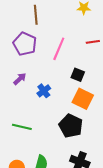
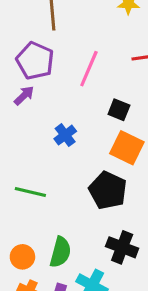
purple arrow: (20, 79) -> (24, 96), moved

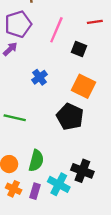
purple pentagon: (35, 61) -> (18, 24), turned 30
black square: (119, 110) -> (79, 49), moved
black cross: (122, 247) -> (82, 171), moved

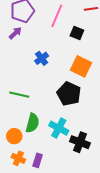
green semicircle: (36, 161) -> (32, 123), moved
cyan cross: (59, 184) -> (59, 128), moved

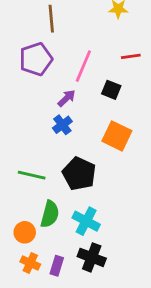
purple arrow: (15, 33) -> (67, 98), moved
black pentagon: (69, 94) -> (79, 174), moved
black cross: (80, 142) -> (92, 257), moved

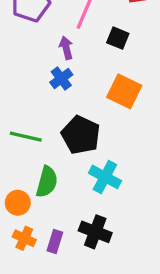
purple arrow: (67, 98) -> (66, 48), turned -60
cyan cross: (86, 221) -> (105, 177), moved

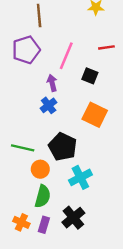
cyan cross: (105, 177) -> (80, 177), turned 35
green semicircle: (47, 182) -> (43, 196), moved
orange circle: (18, 203) -> (40, 169), moved
black cross: (95, 232) -> (73, 218), turned 30

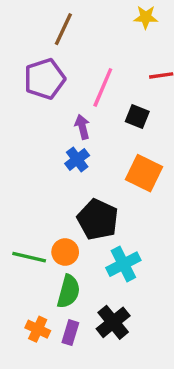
brown line: (39, 16) -> (63, 29), turned 30
green line: (23, 148) -> (29, 257), moved

